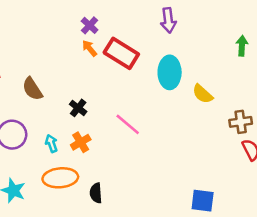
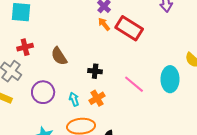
cyan ellipse: (170, 72) -> (170, 79), moved
black cross: (78, 108) -> (95, 71), turned -32

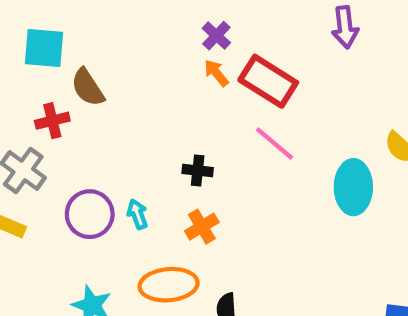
brown semicircle: (59, 56) -> (88, 87), moved
pink line: (134, 84) -> (274, 144), moved
cyan arrow: (74, 99) -> (137, 214), moved

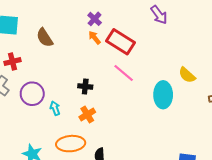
purple arrow: (345, 27) -> (159, 15), turned -30
brown semicircle: (88, 87) -> (45, 38), moved
purple circle: (90, 214) -> (32, 94), moved

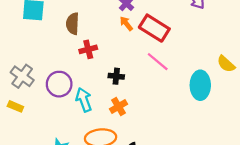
brown semicircle: (45, 38) -> (73, 24), turned 36
red cross: (12, 62) -> (88, 49), moved
cyan arrow: (55, 108) -> (84, 100), size x1.5

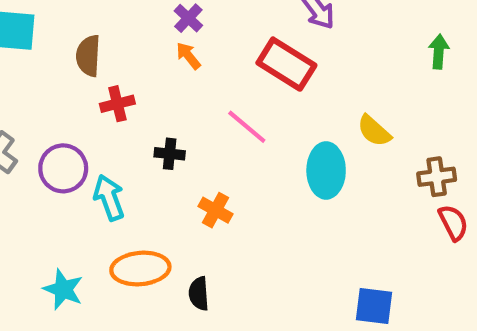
red rectangle: (154, 28) -> (286, 64), moved
orange cross: (118, 106) -> (215, 210), moved, turned -30

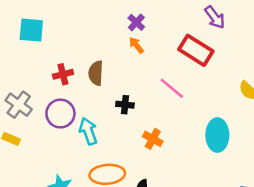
brown semicircle: (88, 56) -> (96, 73), moved
red cross: (117, 104) -> (63, 74), moved
cyan ellipse: (326, 170) -> (217, 135), moved

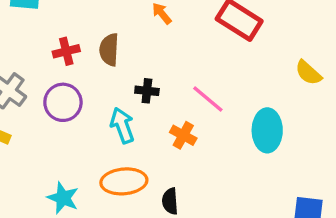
pink line: (172, 88) -> (208, 99), moved
cyan arrow: (88, 131) -> (122, 125), moved

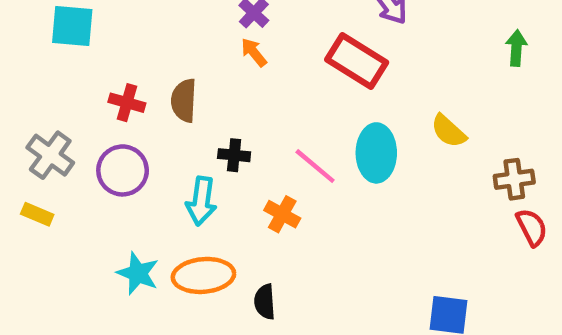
red cross: (66, 51) -> (127, 103), turned 30
cyan arrow: (122, 125) -> (201, 201), turned -152
cyan ellipse: (267, 130) -> (376, 153), moved
cyan star: (63, 198) -> (138, 273), moved

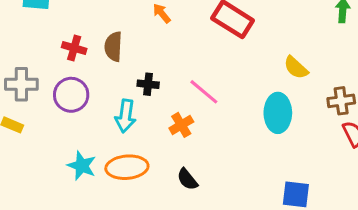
cyan ellipse: (376, 153) -> (278, 113), moved
gray cross: (50, 155) -> (21, 84), turned -36
orange cross: (282, 214) -> (181, 125), turned 30
black semicircle: (265, 302) -> (187, 179), moved, turned -35

